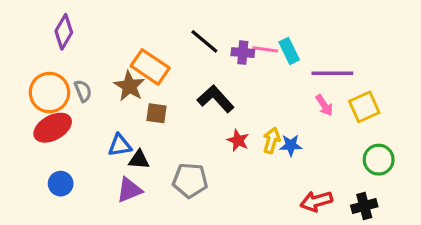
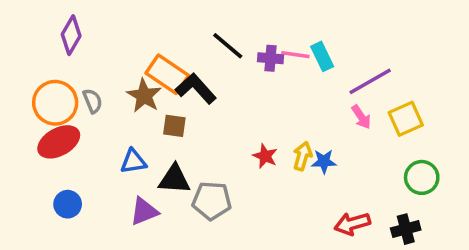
purple line: (332, 73) -> (370, 81), turned -30
black L-shape: (216, 99) -> (196, 89), moved
black triangle: (139, 160) -> (174, 179), moved, size x1.4

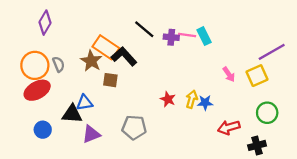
purple line: (370, 81) -> (272, 52), moved
black triangle: (174, 179) -> (72, 114), moved
red arrow: (352, 224) -> (229, 127), moved

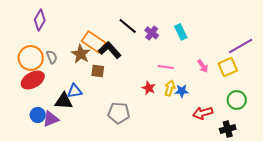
pink line: (187, 35) -> (166, 67), moved
purple cross: (171, 37) -> (152, 33), turned 32
purple triangle: (91, 134) -> (51, 119), moved

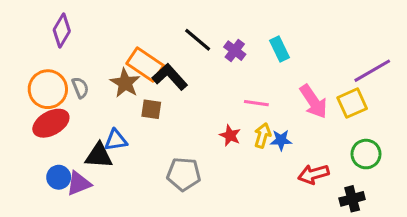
pink arrow: (203, 66) -> (313, 102), size x1.6

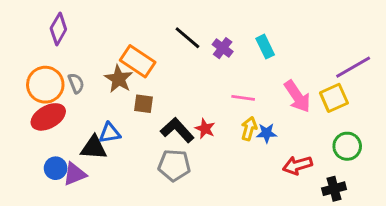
black L-shape: (170, 77) -> (177, 130), moved
red star: (230, 136) -> (205, 129), moved

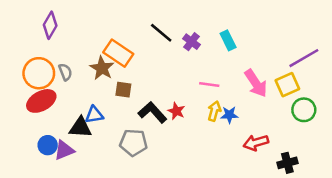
green circle: (347, 146) -> (304, 110), moved
gray pentagon: (174, 165) -> (133, 143), moved

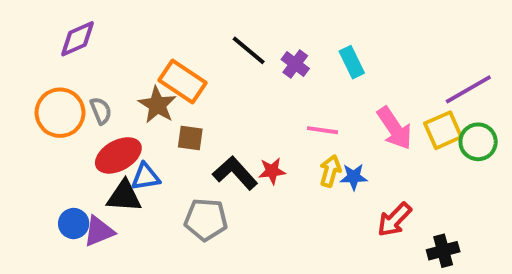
purple diamond: (50, 25) -> (78, 39), turned 36
red ellipse: (41, 101) -> (118, 155), moved
green circle: (304, 110) -> (478, 142), moved
red star: (176, 111) -> (272, 171), turned -30
red arrow: (256, 143) -> (394, 220), turned -30

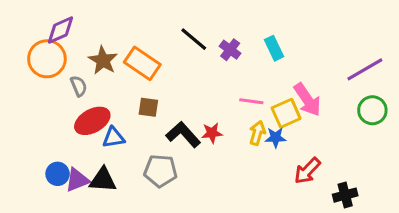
brown star: (157, 105) -> (103, 60), moved
orange circle: (60, 113) -> (47, 59), moved
yellow square: (443, 130) -> (286, 113), moved
black triangle: (124, 196) -> (103, 180), moved

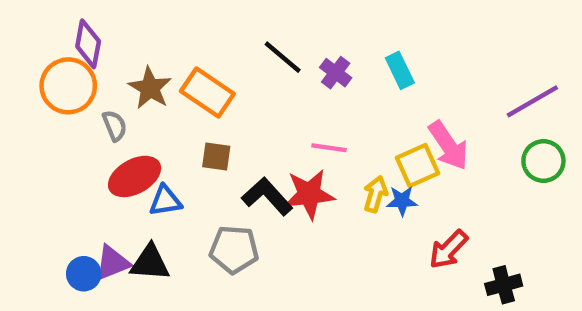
purple diamond: (61, 30) -> (88, 44), turned -56
pink line: (251, 101) -> (329, 148), moved
red star: (212, 133) -> (309, 194), size x1.6
blue circle: (58, 174) -> (84, 274), moved

